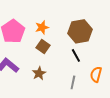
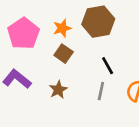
brown hexagon: (80, 31) -> (98, 22), moved
gray line: (73, 82) -> (101, 91), moved

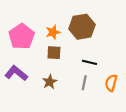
brown square: (64, 54) -> (54, 53), turned -32
black line: (108, 66) -> (90, 62), turned -48

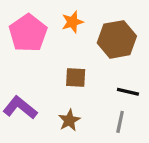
orange star: (53, 32) -> (72, 22), moved
pink pentagon: (22, 36) -> (28, 33), moved

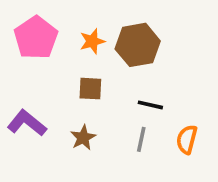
orange star: (72, 22) -> (92, 41), moved

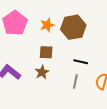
brown star: (83, 138) -> (42, 72), moved

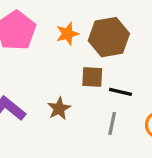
brown square: (46, 52) -> (92, 77), moved

